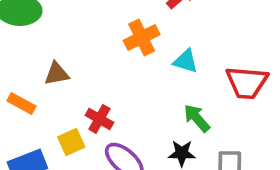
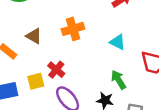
orange cross: (142, 37) -> (73, 29), moved
brown triangle: (57, 74) -> (34, 36), turned 30

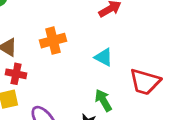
red cross: (56, 70) -> (16, 74), moved, turned -30

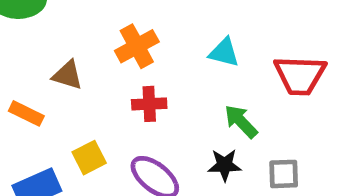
red cross: (16, 74) -> (149, 104), moved

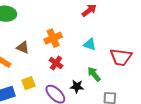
red cross: (149, 104) -> (56, 63), turned 32
black star: (225, 165) -> (77, 86), moved

